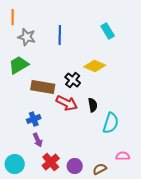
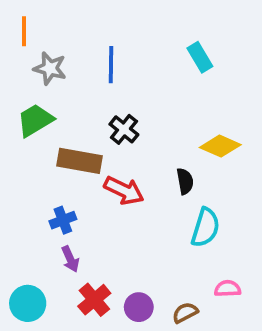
yellow diamond: (95, 66) -> (220, 146), moved
black cross: (73, 80) -> (124, 129), moved
black semicircle: (93, 105) -> (185, 181), moved

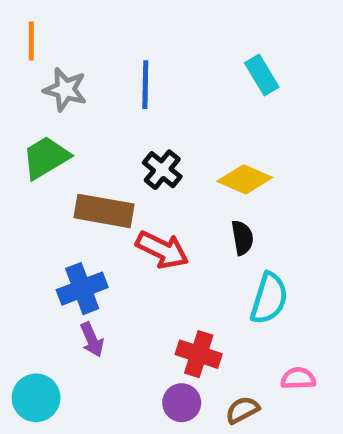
yellow diamond: (220, 146) -> (245, 179), moved
blue cross: (63, 220) -> (82, 289), size x1.4
red cross: (94, 300) -> (199, 354), moved, turned -32

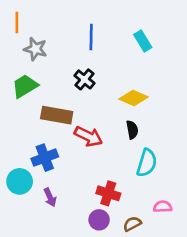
blue line: (145, 85) -> (91, 37), moved
black cross: (162, 170) -> (84, 79), moved
purple arrow: (92, 340) -> (50, 197), moved
cyan circle: (36, 398) -> (20, 181), moved

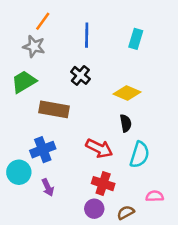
orange line: (17, 22) -> (43, 21), moved, turned 36
cyan rectangle: (143, 41) -> (136, 39), turned 48
red arrow: (88, 136) -> (99, 148), moved

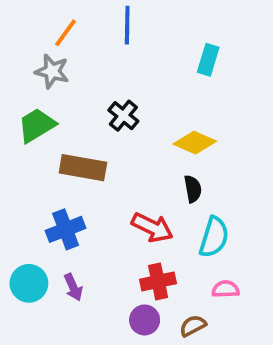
blue line: (87, 35) -> (127, 25), moved
cyan circle: (19, 172) -> (29, 283), moved
red cross: (103, 184) -> (158, 281), turned -30
pink semicircle: (155, 196) -> (226, 289), moved

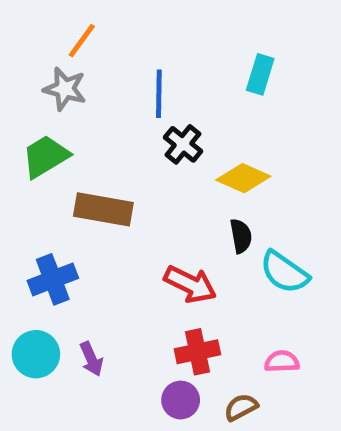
blue line: (127, 25) -> (159, 94), moved
black cross: (123, 116) -> (183, 144), moved
blue cross: (66, 229) -> (53, 279), moved
cyan semicircle: (214, 237) -> (284, 272), moved, turned 108

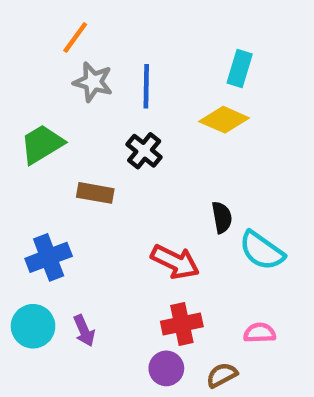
gray star: (65, 89) -> (93, 82), moved
black cross: (183, 144) -> (144, 151), moved
yellow diamond: (243, 178) -> (224, 120), moved
brown rectangle: (103, 209) -> (95, 193), size x0.7

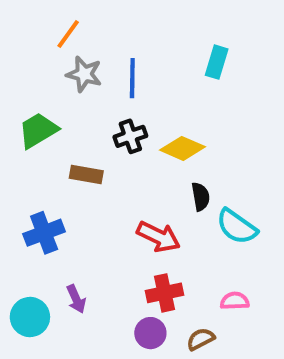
yellow diamond: (224, 120) -> (183, 148), moved
black cross: (144, 151) -> (130, 136), turned 32
cyan circle: (33, 326) -> (30, 317), moved

